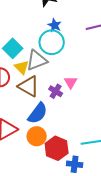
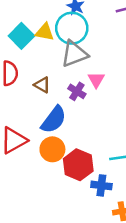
gray triangle: (37, 60) -> (74, 54), moved
yellow triangle: (22, 67) -> (45, 32), moved, turned -35
brown triangle: (29, 86) -> (42, 85), size x0.6

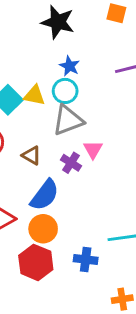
cyan circle: (72, 28) -> (65, 91), size x0.7
red hexagon: (78, 165) -> (36, 262), moved
blue cross: (101, 185) -> (86, 260), moved

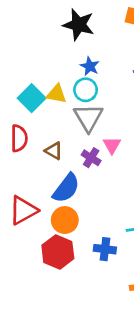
gray triangle: (68, 120) -> (88, 118), turned -40

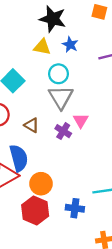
blue star: (90, 66) -> (70, 45), moved
yellow triangle: (56, 94) -> (42, 47), moved
blue semicircle: (66, 188) -> (19, 158), moved, turned -52

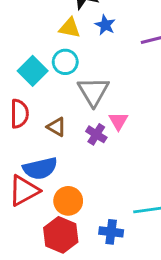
cyan circle: (59, 74) -> (65, 62), moved
blue semicircle: (19, 158) -> (40, 168), turned 92

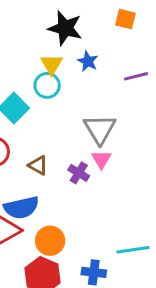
yellow triangle: (70, 28) -> (52, 64), turned 50
cyan circle: (65, 62) -> (47, 85), moved
gray triangle: (93, 91) -> (100, 129), moved

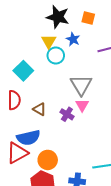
orange square: (125, 19) -> (88, 18), moved
cyan circle: (47, 85) -> (56, 55), moved

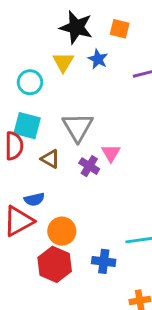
cyan circle: (56, 55) -> (30, 82), moved
cyan square: (23, 71) -> (27, 126), moved, turned -30
gray triangle: (81, 85) -> (78, 127), moved
blue semicircle: (28, 138) -> (34, 199), size x0.6

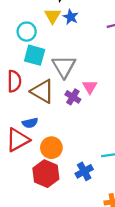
blue star: (98, 59) -> (71, 17), moved
cyan square: (27, 126) -> (35, 55), moved
brown triangle: (50, 159) -> (42, 91), size x1.6
blue cross: (104, 261) -> (84, 171), turned -36

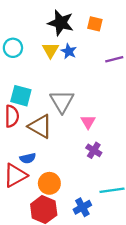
cyan circle: (27, 32) -> (13, 48), moved
cyan square: (35, 55) -> (21, 96), moved
purple cross: (73, 97) -> (94, 150), moved

